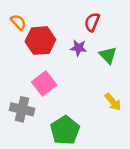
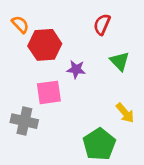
purple star: (79, 48) -> (76, 69), moved
pink square: (44, 84) -> (49, 92), turned 30
green pentagon: (65, 130) -> (99, 144), moved

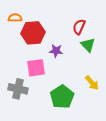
orange semicircle: (20, 24) -> (15, 18), turned -48
red semicircle: (102, 24) -> (79, 27), moved
green pentagon: (99, 144) -> (62, 97), moved

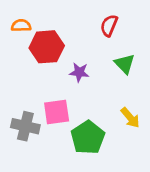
red semicircle: (79, 27) -> (109, 26), moved
pink square: (36, 68) -> (57, 112), moved

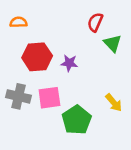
red hexagon: (47, 47) -> (37, 57), moved
green triangle: (125, 64) -> (113, 43), moved
gray cross: (25, 126) -> (18, 96), moved

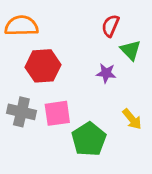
orange semicircle: (18, 22) -> (21, 26), size x1.6
purple star: (69, 63) -> (106, 73), moved

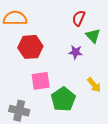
gray cross: (21, 112) -> (19, 111), moved

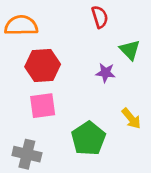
red semicircle: (79, 18) -> (100, 17), moved, turned 140
pink square: (41, 81) -> (43, 106), moved

